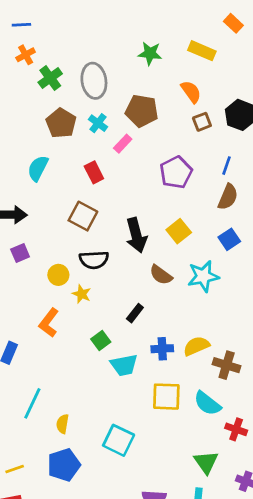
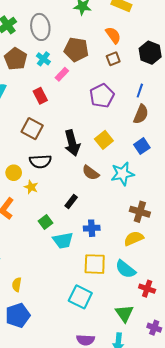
brown square: (202, 122) -> (113, 59), moved
yellow semicircle: (196, 346) -> (134, 238), moved
brown cross: (227, 365) -> (140, 212), moved
cyan square: (119, 440) -> (80, 297), moved

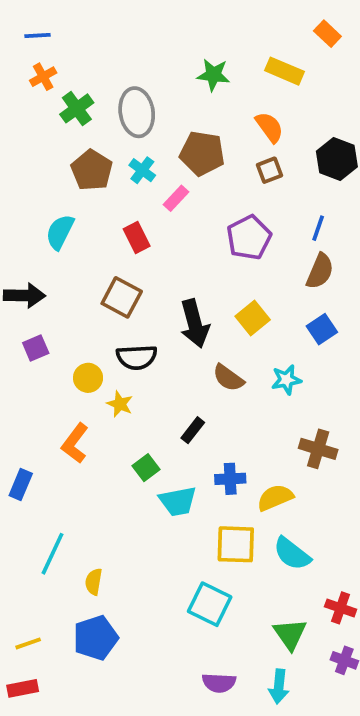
cyan star: (122, 174) -> (286, 380), size x0.7
yellow semicircle: (134, 238) -> (275, 498), moved
red cross: (147, 289) -> (341, 608), moved

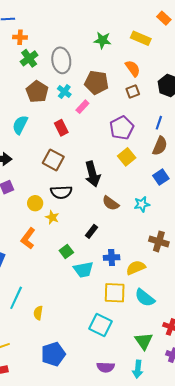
orange cross: (43, 77) -> (20, 37), moved, turned 32
yellow square: (253, 318) -> (127, 157), moved
blue pentagon: (96, 638) -> (53, 354), moved

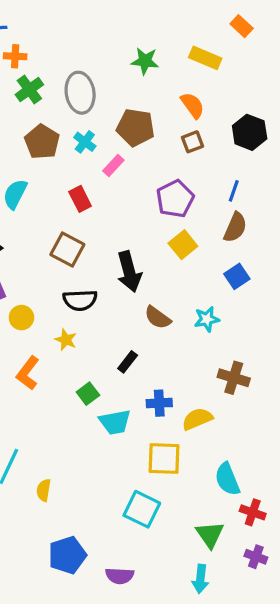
yellow circle: (35, 203) -> (21, 318), moved
cyan semicircle: (145, 298) -> (227, 479), moved, turned 30
purple semicircle: (106, 367) -> (120, 576), moved

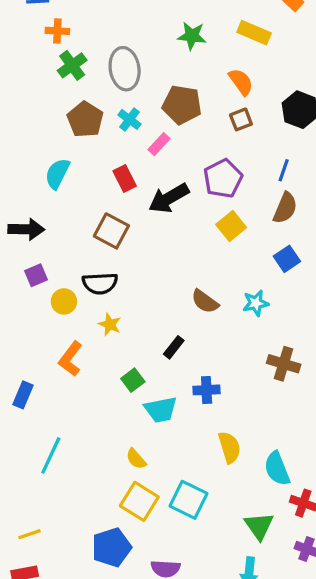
black arrow: (129, 272) -> (169, 198), moved, turned 75
black semicircle: (80, 300) -> (100, 283), moved
yellow semicircle: (197, 419) -> (229, 447), moved, turned 96
yellow square: (164, 459) -> (139, 501), moved, turned 30
yellow semicircle: (44, 490) -> (136, 459), moved, turned -50

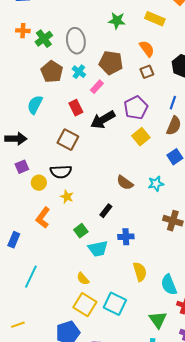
orange cross: (57, 31) -> (23, 31), moved

